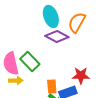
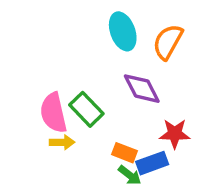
purple diamond: (57, 36) -> (142, 89), moved, turned 35
orange rectangle: (52, 86) -> (124, 153), turned -64

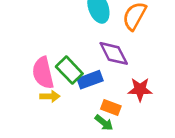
orange rectangle: (124, 153) -> (111, 107), moved
blue rectangle: (152, 163) -> (90, 80), moved

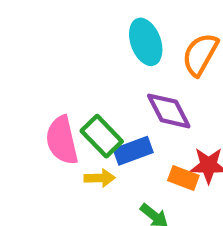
yellow arrow: (50, 96) -> (100, 178), moved
orange rectangle: (111, 107) -> (183, 178), moved

